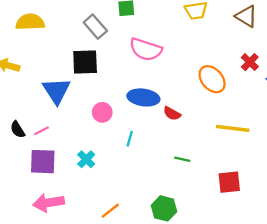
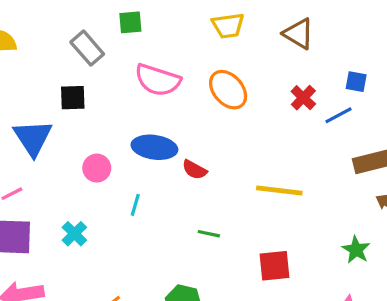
black square: (85, 62) -> (73, 98), size x0.7
orange ellipse: (212, 79) -> (228, 90), moved

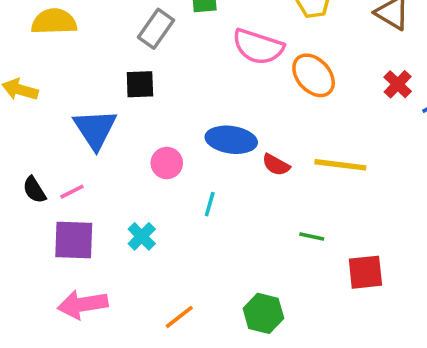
gray rectangle: (87, 48) -> (156, 29), turned 76
pink semicircle: (158, 80) -> (258, 47), moved
yellow line: (279, 190) -> (340, 165), moved
green line: (209, 234) -> (312, 236), moved

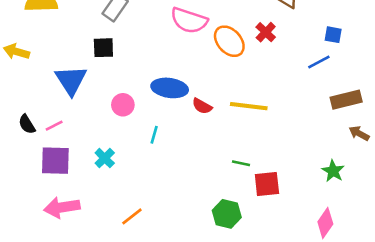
red cross: (398, 84) -> (266, 32), moved
green line: (312, 236) -> (241, 163), moved
green hexagon: (263, 313) -> (227, 214), moved

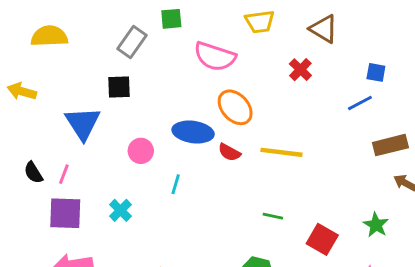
orange ellipse: (229, 41) -> (235, 107), moved
pink line: (54, 126) -> (64, 174), turned -42
red square: (267, 184) -> (322, 239), moved, turned 36

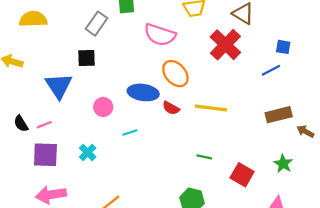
red cross: (300, 70) -> (225, 45), size x1.8
brown rectangle: (390, 145) -> (279, 115), moved
pink line: (64, 174) -> (44, 125), turned 48
cyan line: (176, 184) -> (130, 132), turned 56

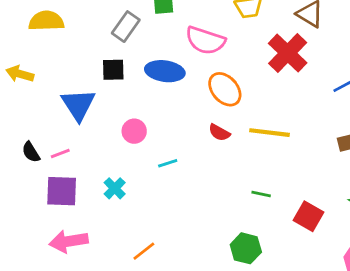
blue ellipse: (143, 92) -> (165, 71), moved

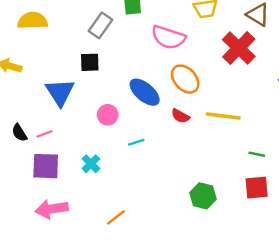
blue ellipse: (165, 71) -> (145, 92), moved, turned 32
green line: (261, 194) -> (257, 154), moved
red square: (309, 216) -> (257, 188), turned -35
green hexagon: (246, 248) -> (203, 196), moved

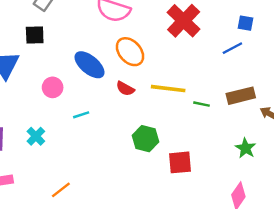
green line: (257, 154) -> (201, 104), moved
red square: (257, 188) -> (180, 162), moved
green hexagon: (203, 196) -> (145, 139), moved

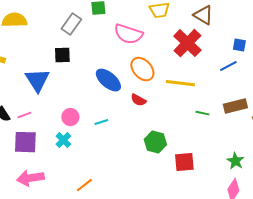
pink circle: (53, 87) -> (70, 117), moved
yellow line: (168, 89) -> (180, 83), moved
green star: (246, 148) -> (235, 161), moved

